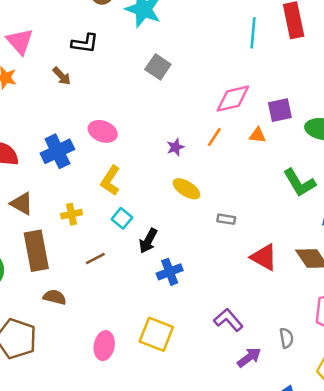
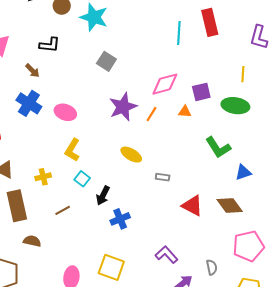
purple star: (175, 147) -> (123, 107), moved, size x2.0
blue cross: (57, 151) -> (29, 103), moved, turned -30

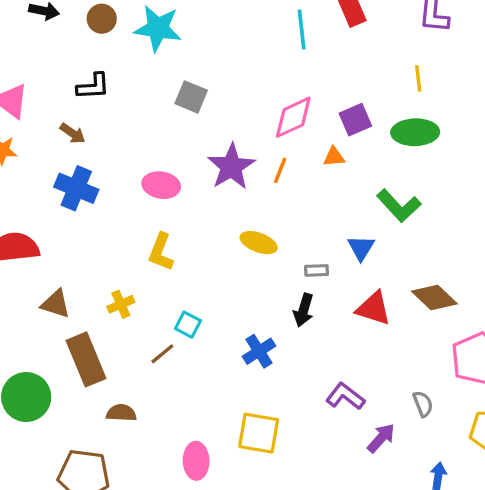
pink ellipse: (65, 112) -> (161, 185), moved
blue triangle: (243, 172) -> (361, 248), moved, turned -30
cyan square: (82, 179) -> (188, 325), moved
black arrow: (103, 195) -> (304, 310), moved

